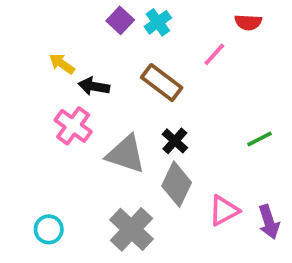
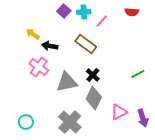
cyan cross: (158, 22) -> (84, 12), turned 32
pink line: (214, 54) -> (102, 21), moved
gray triangle: (126, 154) -> (67, 82), turned -30

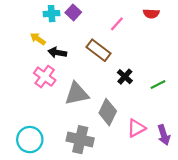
cyan cross: (84, 12) -> (52, 14), moved
black cross: (93, 75) -> (125, 77), moved
cyan circle: (26, 122) -> (30, 140), size x1.5
gray cross: (70, 122) -> (80, 140), turned -30

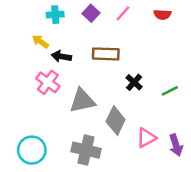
purple square: (73, 12) -> (91, 13), moved
pink line: (117, 24) -> (123, 13), moved
brown rectangle: (99, 50) -> (106, 54), turned -35

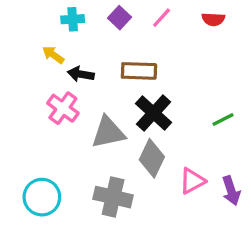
black cross: (134, 82) -> (153, 113), moved, size x1.6

